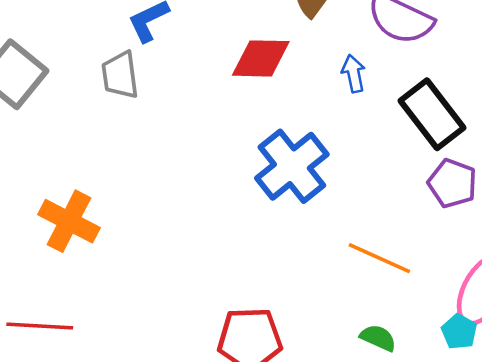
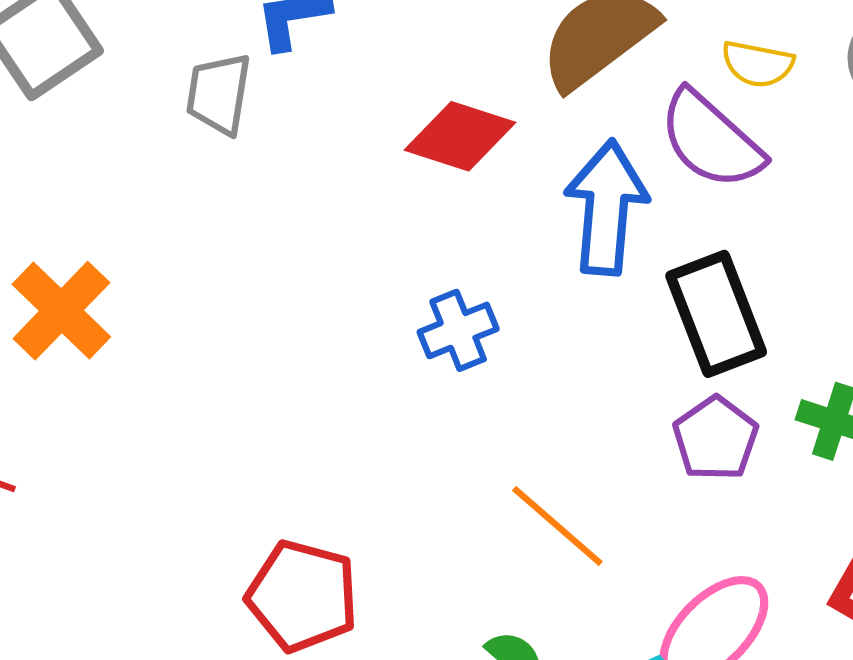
blue arrow: (354, 74) -> (606, 208), size x2.0
blue cross: (292, 166) -> (458, 330), size x0.6

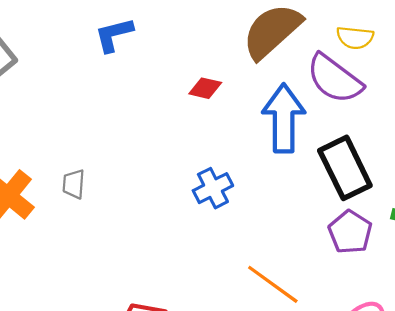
gray trapezoid: (219, 94) -> (74, 184), moved, size x0.7
red diamond: (460, 136) -> (205, 88), size x0.6

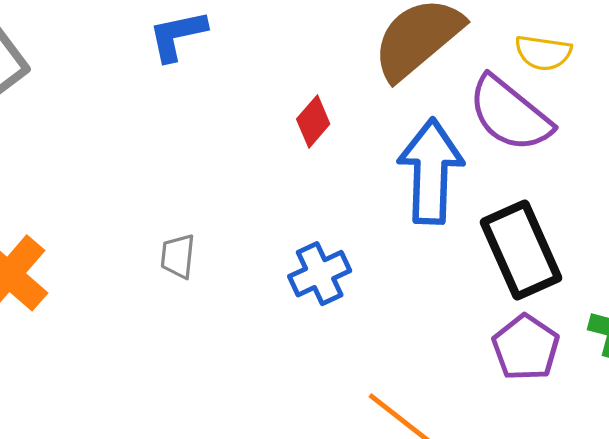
red diamond: (205, 88) -> (313, 121), turned -64
gray trapezoid: (74, 184) -> (178, 256), moved

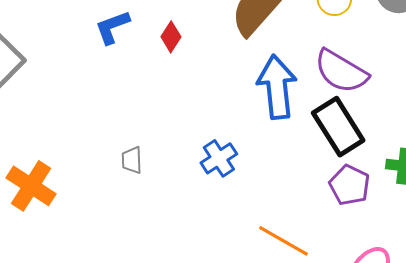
purple semicircle: (510, 114) -> (341, 71), moved
red diamond: (313, 121) -> (171, 37), moved

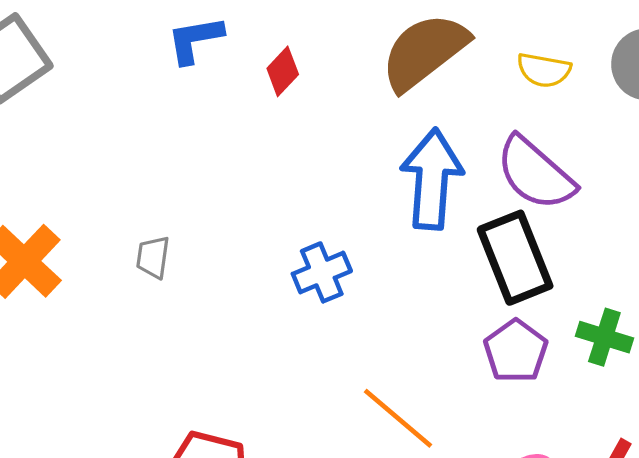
gray trapezoid: (132, 160) -> (153, 257), moved

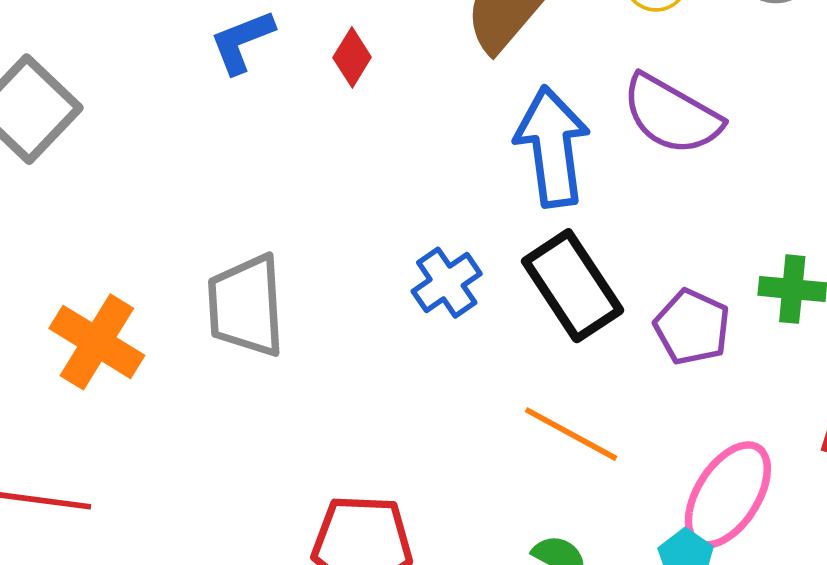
gray trapezoid: (153, 257) -> (246, 306), size x2.0
black rectangle: (515, 258) -> (573, 286), moved

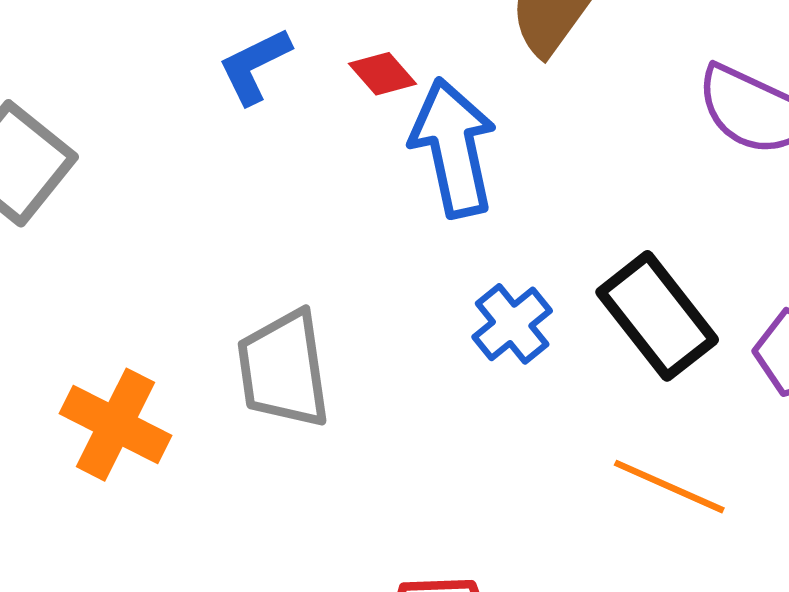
red diamond: (352, 57) -> (383, 74), turned -68
blue arrow: (552, 147) -> (453, 148), moved

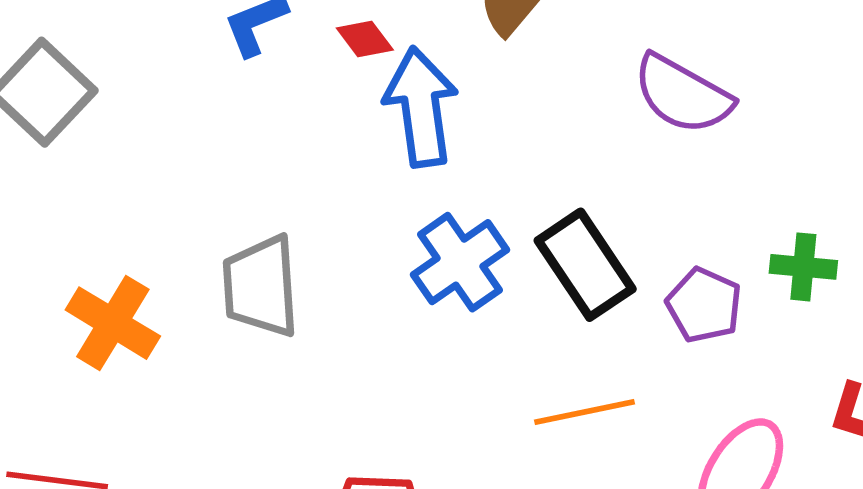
blue cross: (512, 324) -> (460, 262), size x1.4
orange line: (669, 487) -> (584, 412), turned -40

